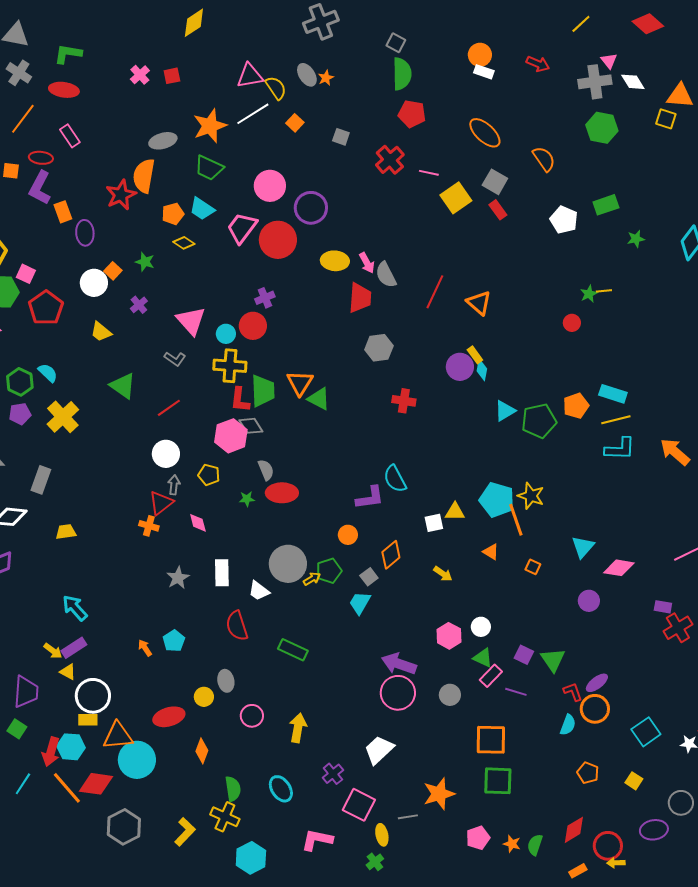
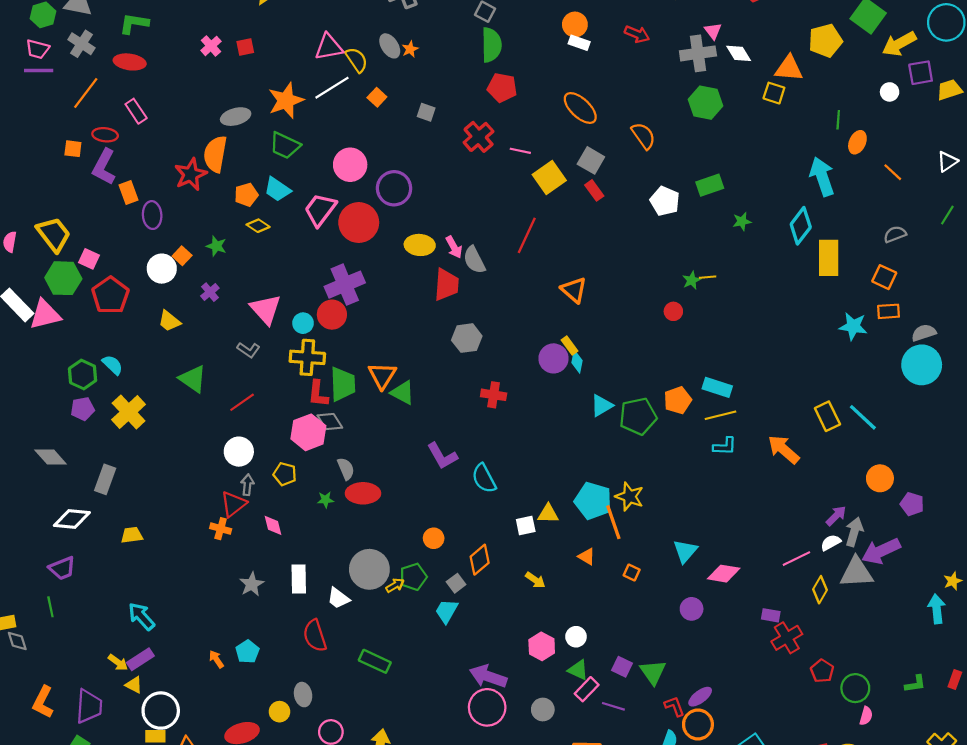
red line: (435, 292) -> (527, 235), moved
purple cross: (265, 298) -> (345, 285), size x1.8
cyan L-shape: (620, 449) -> (725, 446), size x0.7
purple L-shape: (370, 498) -> (442, 456), moved, turned 68

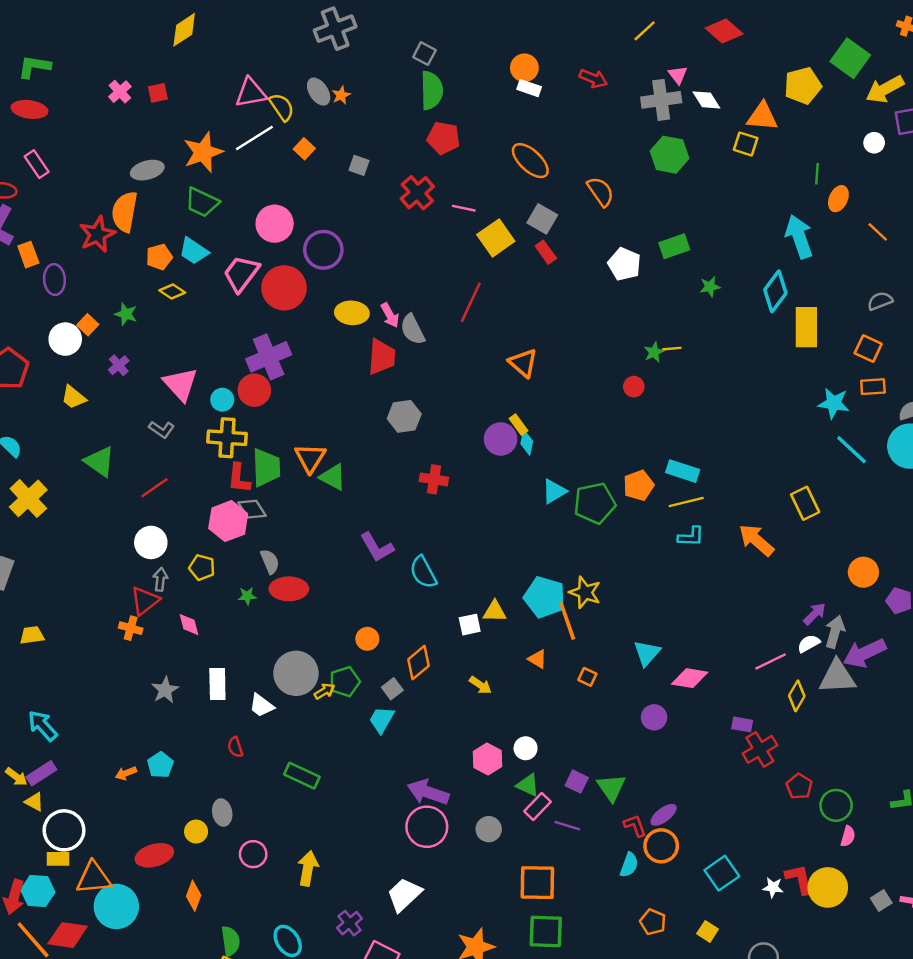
cyan line: (863, 417) -> (852, 450), moved
red semicircle: (315, 636) -> (235, 747), size x0.6
orange arrow: (216, 659) -> (126, 773), turned -78

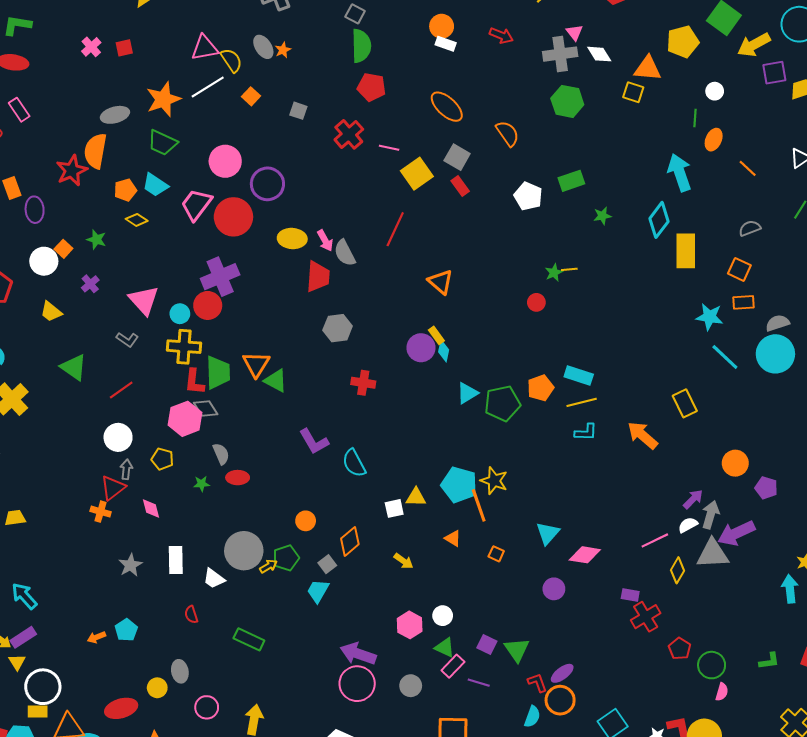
white circle: (874, 143) -> (715, 91), moved
red ellipse: (289, 589) -> (238, 478), size x0.7
yellow triangle: (34, 802) -> (17, 662), turned 30

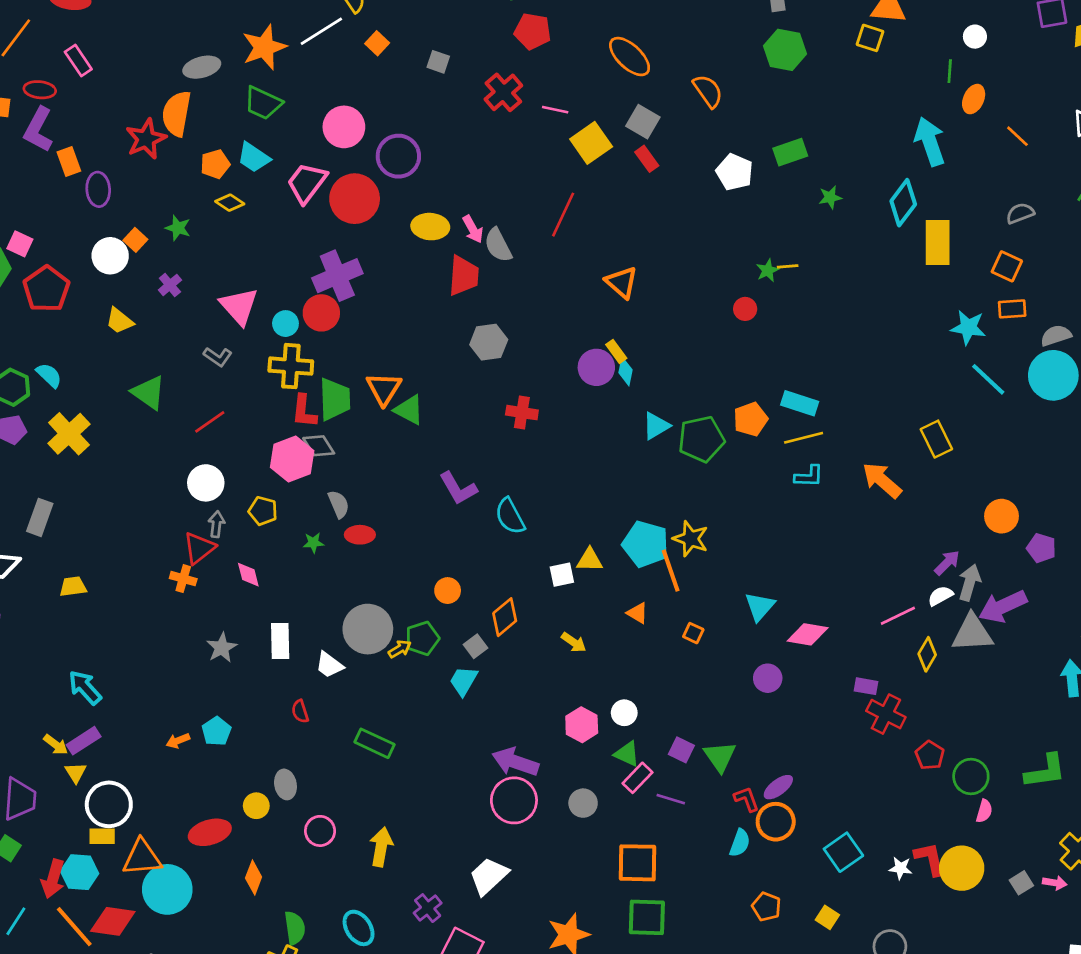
red cross: (646, 617) -> (886, 714), turned -32
green L-shape: (769, 661) -> (1045, 771), size x1.6

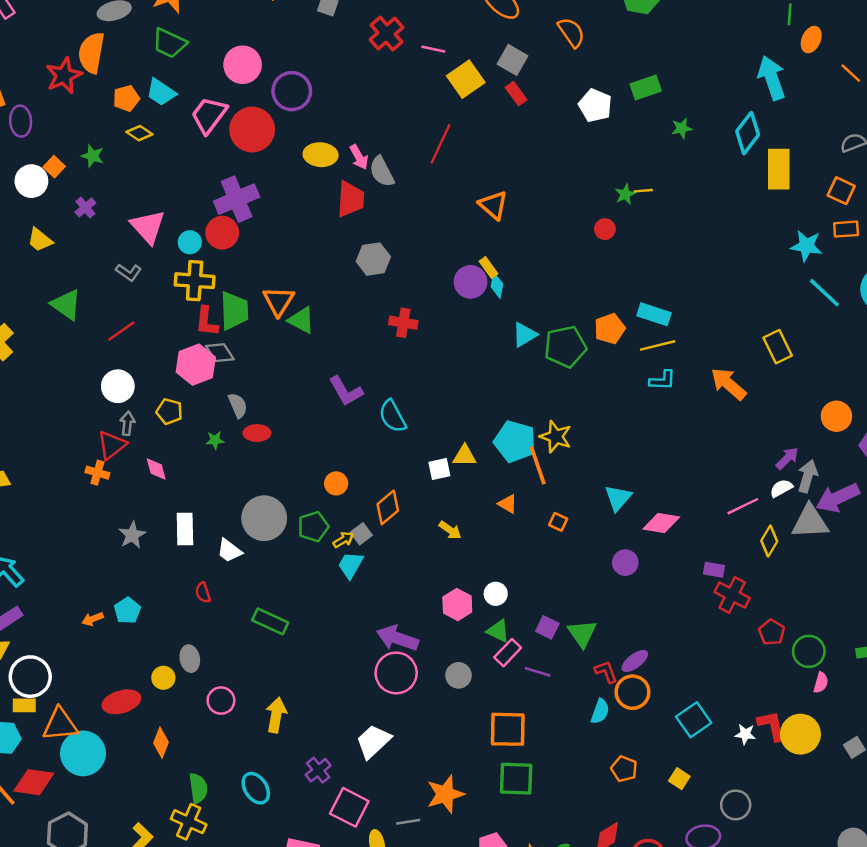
yellow arrow: (400, 649) -> (343, 540), moved

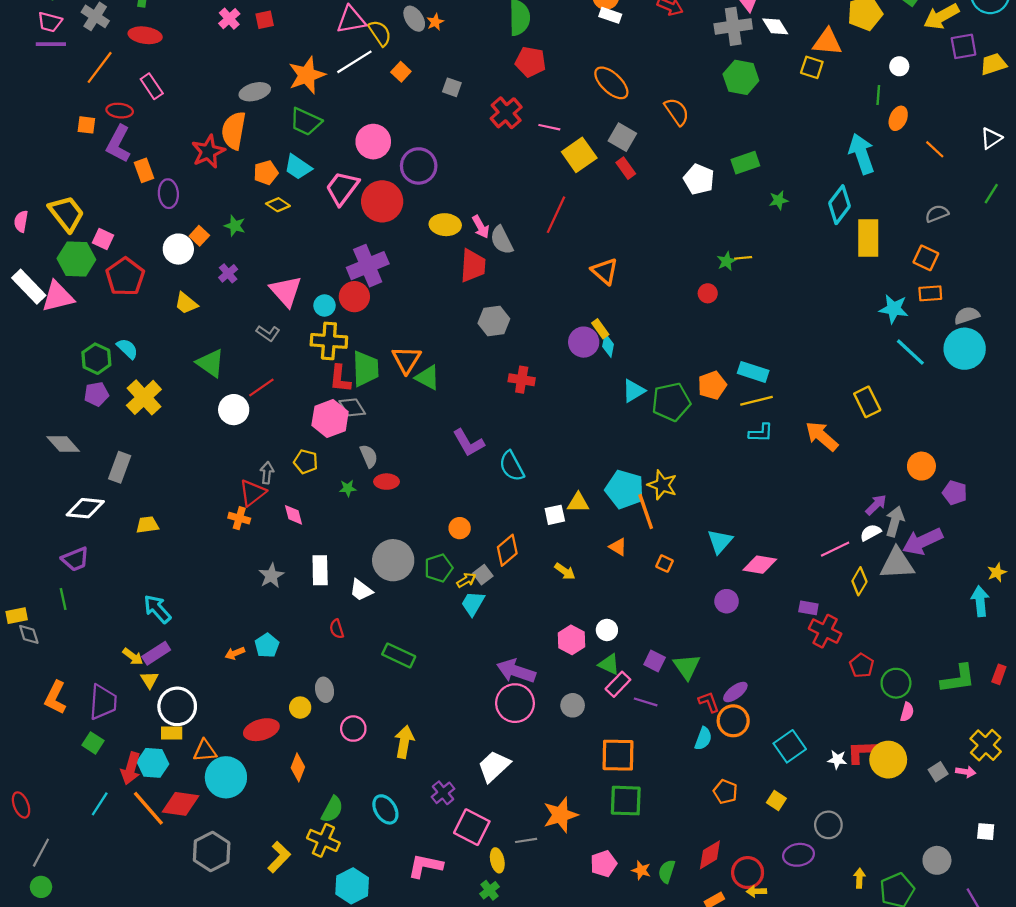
white circle: (118, 386) -> (234, 410), moved
orange triangle: (60, 725) -> (205, 751), size x0.7
red L-shape: (772, 726) -> (862, 752), turned -80
green semicircle: (198, 788) -> (332, 809), turned 36

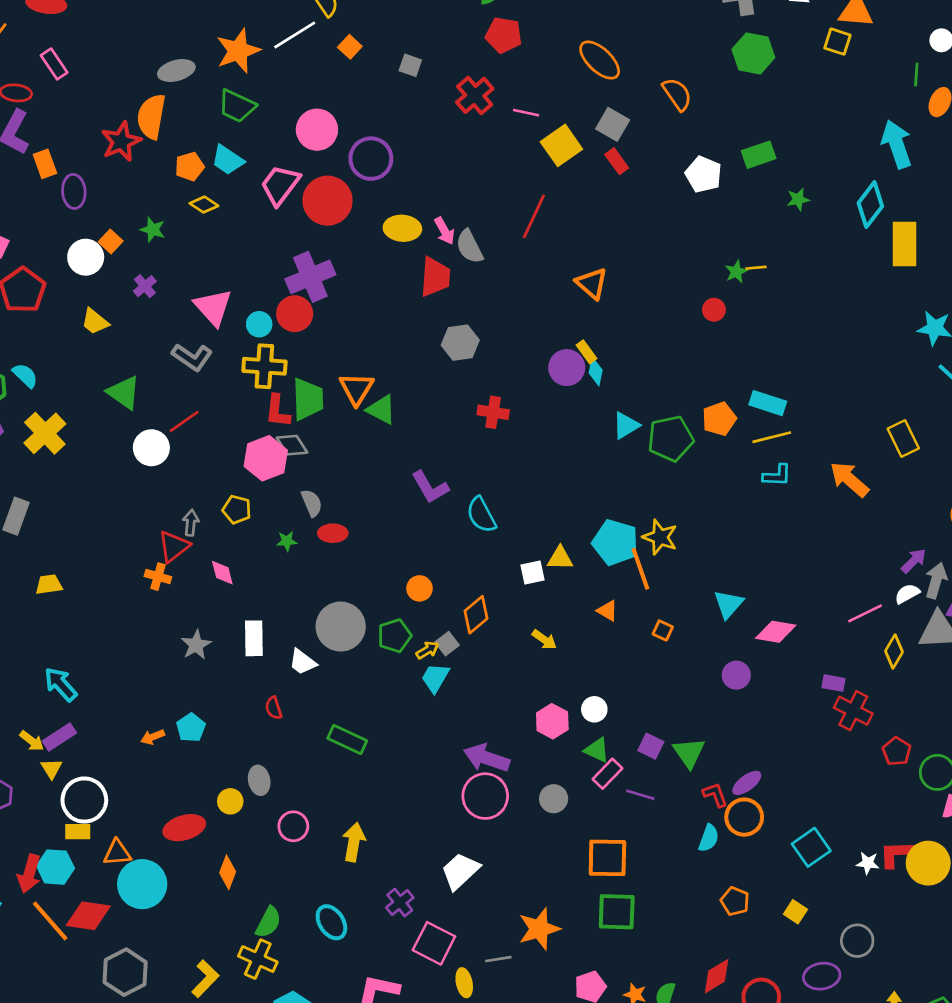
gray L-shape: (268, 333) -> (192, 357), size x1.4

